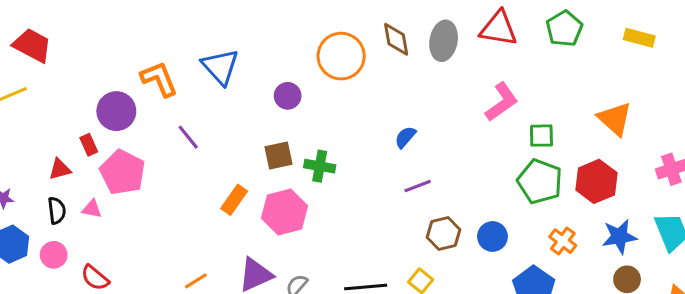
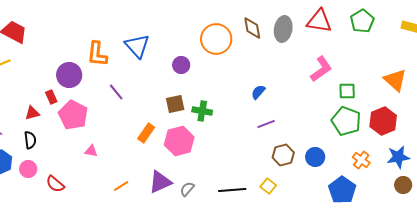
orange L-shape: (159, 79) -> (97, 54), turned -152
pink triangle: (92, 209) -> (91, 151), moved

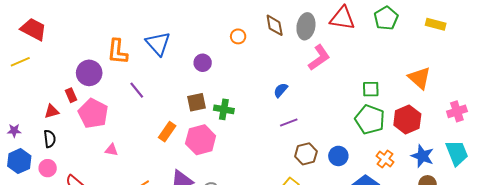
orange circle: (216, 39) -> (238, 36), size x0.5
pink L-shape: (321, 69) -> (319, 58), moved
blue star: (398, 157) -> (422, 156), turned 30

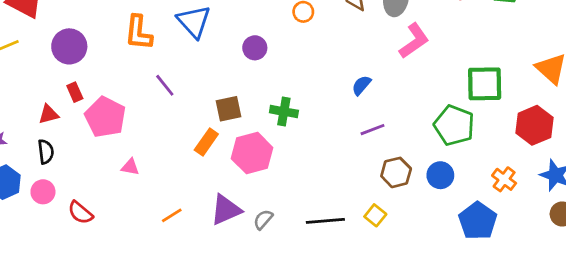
purple circle: (89, 73) -> (69, 46), moved
green square: (371, 89) -> (485, 84), size x1.6
brown square: (197, 102) -> (229, 109), moved
green pentagon: (370, 119) -> (454, 125), moved

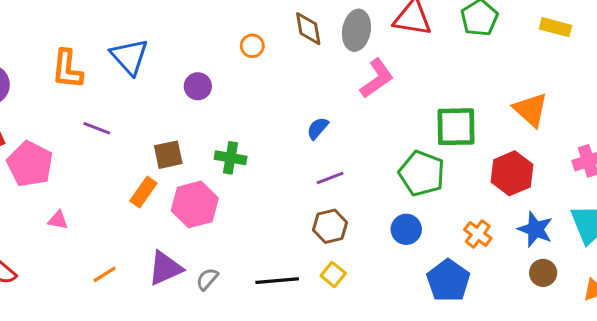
purple line: (165, 85) -> (97, 128), turned -30
brown hexagon: (396, 172) -> (330, 226), moved

